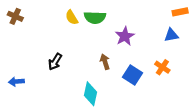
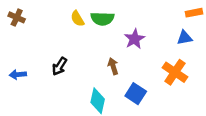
orange cross: (162, 67) -> (175, 72), size x1.5
blue square: (133, 75) -> (136, 94), moved
blue arrow: (16, 82) -> (18, 75), moved

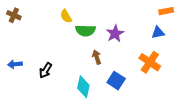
green semicircle: (102, 19) -> (85, 31), moved
black arrow: (60, 66) -> (46, 70), moved

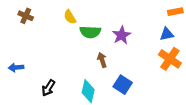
brown cross: (14, 15) -> (26, 16), moved
orange cross: (150, 62) -> (170, 59), moved
black arrow: (46, 70) -> (48, 88), moved

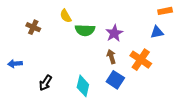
brown cross: (26, 16) -> (33, 27), moved
orange cross: (170, 59) -> (141, 60), moved
brown arrow: (102, 60) -> (111, 57), moved

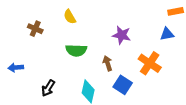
green semicircle: (85, 30) -> (76, 50), moved
purple star: (114, 33) -> (122, 35), turned -30
brown arrow: (111, 57) -> (108, 63), moved

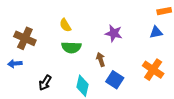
yellow semicircle: (70, 17) -> (65, 25), moved
brown cross: (35, 29) -> (25, 38), moved, size x1.5
orange cross: (150, 63) -> (153, 70), moved

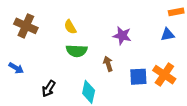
brown cross: (25, 38) -> (26, 26), moved
blue arrow: (15, 64) -> (16, 68), turned -144
blue square: (115, 80) -> (138, 77), moved, turned -36

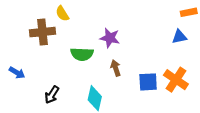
brown cross: (26, 26) -> (43, 32), moved, turned -30
yellow semicircle: (70, 27) -> (62, 14), moved
purple star: (122, 36) -> (110, 38), moved

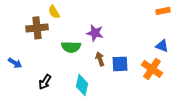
blue triangle: (179, 37) -> (162, 46), moved, turned 32
blue square: (148, 82) -> (120, 64), moved

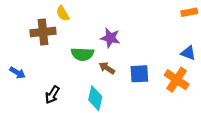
brown arrow: (100, 59) -> (107, 68), moved, turned -40

